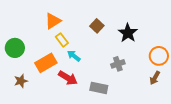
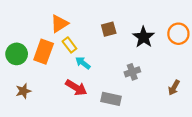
brown square: (97, 26) -> (109, 29), turned 32
orange circle: (159, 56) -> (178, 34), moved
orange rectangle: (46, 63) -> (44, 52), moved, turned -40

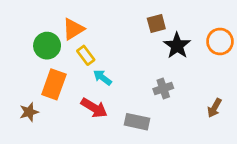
brown square: (109, 29) -> (156, 23), moved
orange rectangle: (44, 52) -> (54, 84), moved
green circle: (17, 54) -> (47, 46), moved

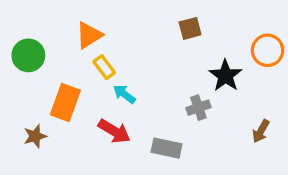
green circle: (47, 46) -> (28, 55), moved
black star: (177, 46) -> (225, 76), moved

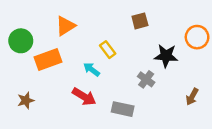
yellow rectangle: (104, 67) -> (108, 50), moved
black star: (225, 76) -> (166, 56), turned -30
orange rectangle: (65, 103) -> (48, 59), moved, turned 50
gray cross: (198, 108) -> (146, 79), turned -35

